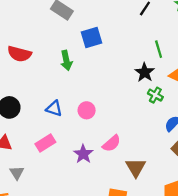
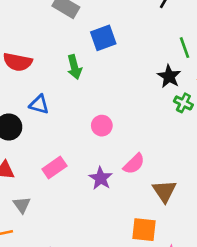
blue triangle: (54, 108) -> (39, 105), moved

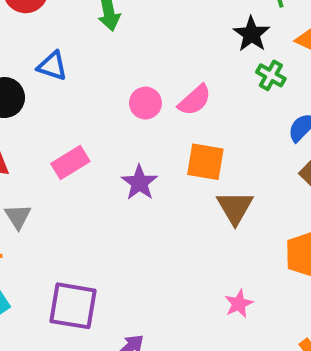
pink semicircle: (134, 164) -> (195, 100), moved
orange square: (144, 230) -> (205, 162), moved

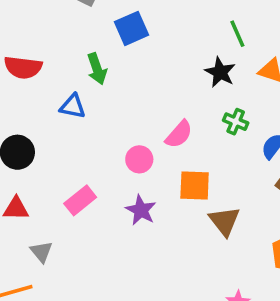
blue triangle: (52, 66) -> (73, 106), moved
green cross: (271, 75) -> (236, 122), moved
pink circle: (145, 103) -> (139, 159), moved

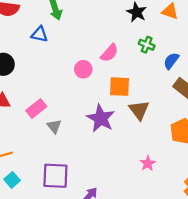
pink rectangle: (80, 200) -> (36, 108), moved
purple star: (141, 210) -> (101, 118), moved, size x1.4
gray triangle: (41, 252) -> (54, 126), moved

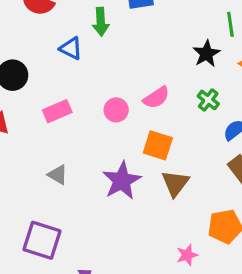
pink rectangle: (36, 108) -> (57, 111), moved
gray triangle: (54, 126) -> (58, 175), turned -35
pink star: (148, 163) -> (187, 255), moved

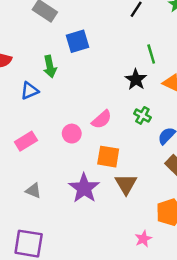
blue triangle: (71, 48) -> (30, 91), turned -42

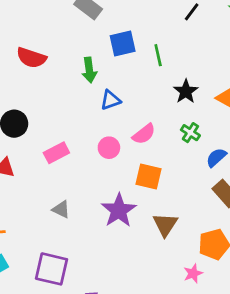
green line: (151, 54) -> (158, 55), moved
blue triangle: (30, 91) -> (110, 100), moved
brown triangle: (126, 184) -> (165, 224), moved
pink star: (143, 239) -> (193, 273), moved

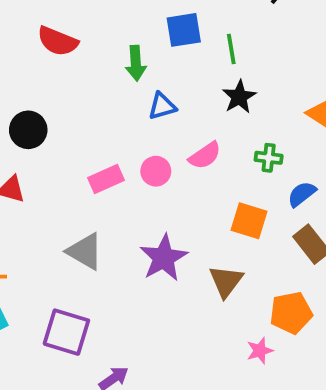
black star: (186, 91) -> (239, 97), moved
green cross: (190, 133) -> (269, 158), turned -30
pink rectangle: (56, 153) -> (106, 179), moved
orange square: (148, 177) -> (249, 221), moved
gray triangle: (61, 209) -> (85, 251), size x1.5

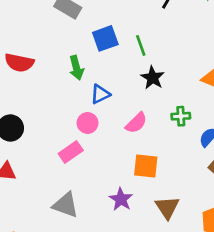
pink circle: (156, 171) -> (87, 123), moved
orange square: (249, 221) -> (146, 166), moved
purple star: (164, 258) -> (121, 199), size x0.7

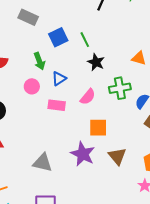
green cross: (181, 116) -> (120, 88), size x1.5
pink circle: (87, 123) -> (32, 86), moved
pink rectangle: (71, 152) -> (57, 105), moved, turned 48
purple star: (121, 199) -> (83, 154), size x1.4

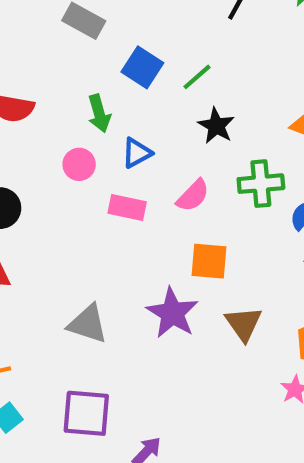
blue square: (58, 37) -> (142, 67), turned -36
green line: (85, 40) -> (197, 77), turned 70

